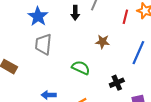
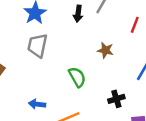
green semicircle: (81, 68) -> (77, 77), turned 30

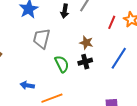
gray trapezoid: (38, 46) -> (41, 39), moved
black cross: (116, 99) -> (85, 62), moved

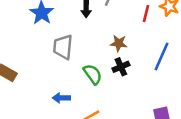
blue arrow: (27, 85) -> (61, 98), moved

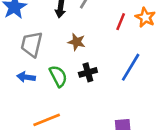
brown star: (119, 43) -> (77, 42), moved
blue arrow: (61, 98) -> (26, 77), moved

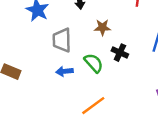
black cross: (88, 72) -> (120, 53), turned -35

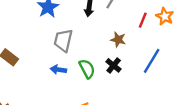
brown star: (102, 27) -> (118, 40), moved

